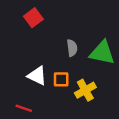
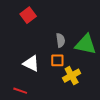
orange square: (61, 79) -> (57, 60), moved

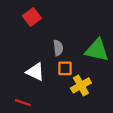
gray semicircle: (60, 40) -> (58, 48), moved

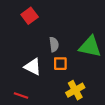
yellow cross: (81, 85) -> (75, 90), moved

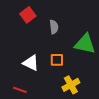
gray semicircle: (54, 44) -> (54, 27), moved

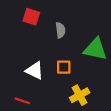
red square: (28, 15) -> (31, 17), turned -35

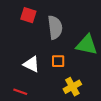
gray semicircle: (60, 30) -> (55, 27), size x1.6

